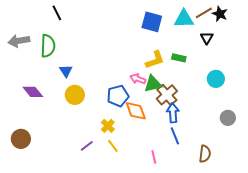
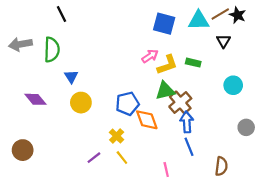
pink arrow: (138, 79) -> (150, 56), moved, turned 126

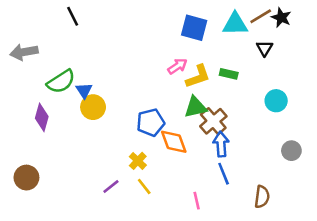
green semicircle: (52, 50) -> (61, 82), moved, turned 55
purple diamond: (36, 99) -> (42, 117), turned 55
yellow circle: (81, 103) -> (93, 107), moved

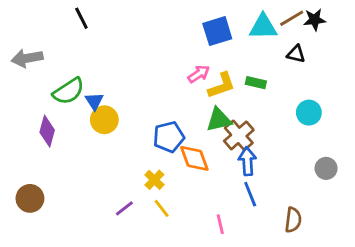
black star: (281, 18) -> (315, 20), turned -30
blue square: (194, 28) -> (217, 31), turned -32
black triangle: (265, 48) -> (296, 54), turned -48

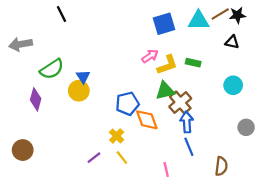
black triangle: (296, 54) -> (232, 42), moved
blue triangle: (94, 101) -> (83, 77), moved

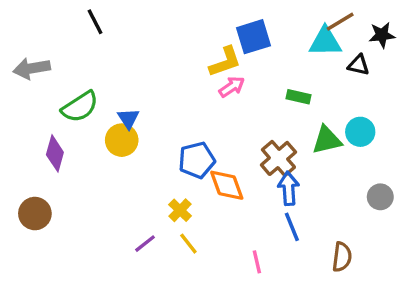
black star: (237, 15) -> (382, 35), moved
cyan triangle: (199, 21) -> (325, 42), moved
yellow L-shape: (167, 65) -> (225, 62), moved
green triangle: (165, 91) -> (327, 140), moved
brown circle: (23, 150) -> (35, 214), moved

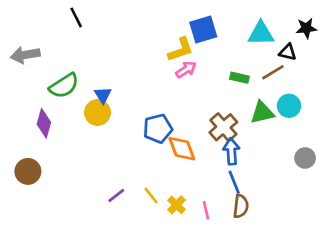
brown line: (340, 22) -> (273, 72), moved
yellow cross: (180, 210) -> (177, 205), moved
brown semicircle: (342, 257) -> (241, 206), moved

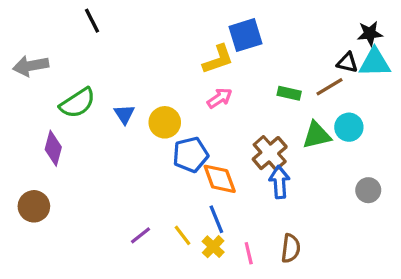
cyan triangle: (261, 33) -> (375, 63), moved
pink arrow: (186, 70) -> (220, 98), moved
yellow circle: (98, 112) -> (165, 122), moved
blue line: (234, 182) -> (216, 219), moved

